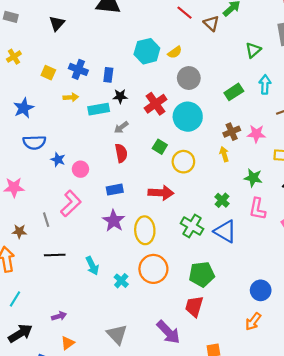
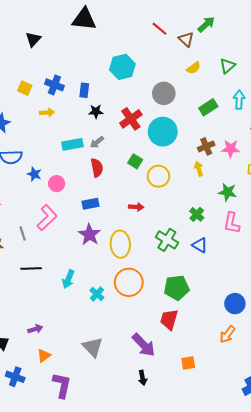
yellow semicircle: (175, 52) -> (193, 68), moved
cyan rectangle: (99, 109) -> (72, 144), moved
red arrow: (161, 193) -> (136, 207), size x0.6
blue triangle: (225, 231) -> (200, 245), size x0.7
cyan arrow: (92, 266) -> (68, 279), turned 48

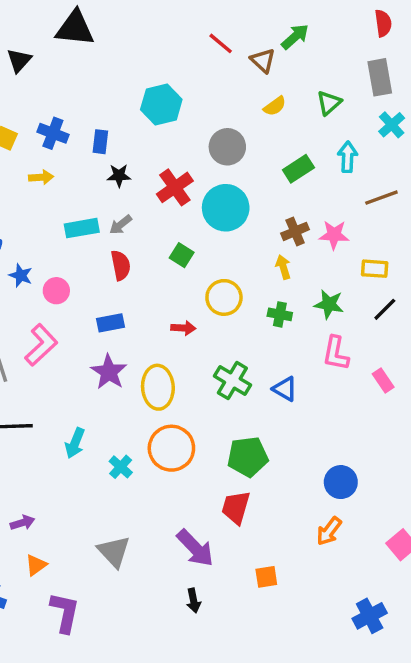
black triangle: (84, 19) -> (75, 28), moved
yellow circle: (158, 176) -> (224, 297), moved
green cross: (197, 214) -> (280, 314), moved, turned -32

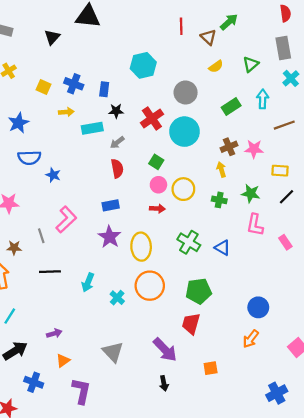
red line: (221, 43) -> (181, 26), turned 49
cyan rectangle: (82, 228) -> (92, 128), moved
pink circle: (56, 291) -> (158, 185), moved

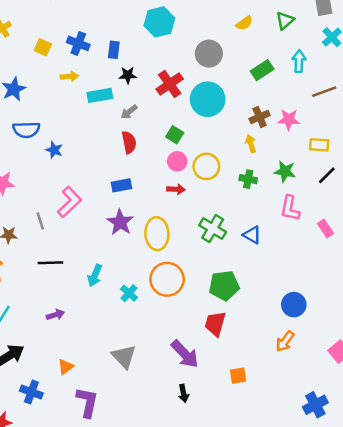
purple arrow: (54, 333) -> (55, 315), moved

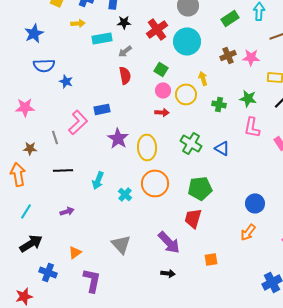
yellow arrow: (251, 144) -> (203, 78), moved
blue rectangle: (121, 185) -> (102, 109), moved
black arrow: (184, 393) -> (168, 273), turned -72

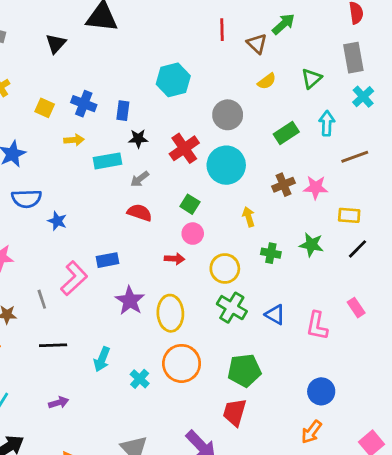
red semicircle: (125, 75) -> (140, 213), turned -60
yellow circle: (186, 94) -> (225, 268), moved
red arrow: (162, 112) -> (175, 259), moved
pink L-shape: (252, 127) -> (317, 326), moved

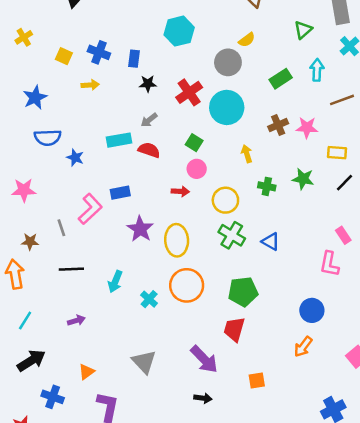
yellow semicircle: (267, 81) -> (247, 40), moved
cyan rectangle: (107, 161) -> (119, 140), moved
pink L-shape: (317, 326) -> (329, 264), moved

